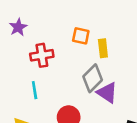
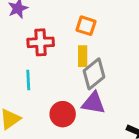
yellow rectangle: (103, 48) -> (83, 56), moved
purple triangle: (107, 93) -> (93, 103), moved, turned -30

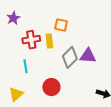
yellow rectangle: (83, 56) -> (49, 41), moved
purple triangle: (93, 103) -> (88, 56), moved

